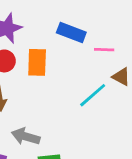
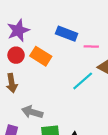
orange rectangle: (37, 62) -> (41, 56), turned -60

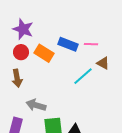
purple star: (18, 30) -> (23, 29), turned -30
blue rectangle: (67, 34) -> (68, 44), moved

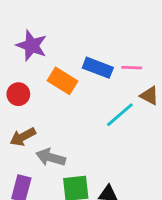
red circle: (21, 52) -> (18, 94), moved
brown arrow: (17, 78) -> (23, 137), moved, turned 72

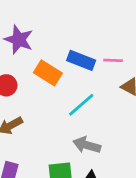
cyan line: (120, 115) -> (81, 105), moved
gray arrow: (51, 157) -> (87, 145), moved

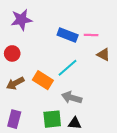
purple star: (19, 40) -> (21, 20), turned -30
orange rectangle: (48, 73) -> (43, 80), moved

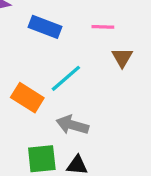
blue rectangle: (68, 35) -> (45, 27), moved
brown triangle: (103, 54) -> (122, 57), turned 32

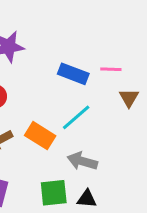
blue rectangle: (45, 27) -> (73, 74), moved

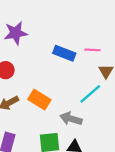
cyan line: (76, 117) -> (90, 94), moved

